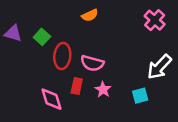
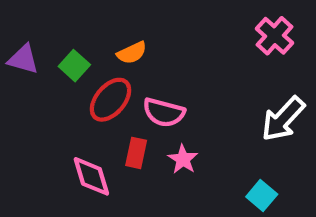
orange semicircle: (90, 15) -> (132, 53), moved
red ellipse: (62, 56) -> (111, 100), turned 35
cyan square: (140, 96) -> (262, 195), moved, turned -35

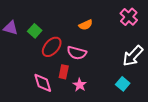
orange semicircle: (132, 53) -> (86, 25), moved
pink star: (183, 159) -> (80, 85), moved
cyan square: (262, 195) -> (123, 84), moved

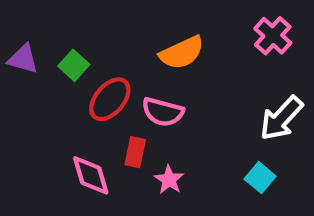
orange semicircle: (86, 25) -> (182, 53), size x1.5

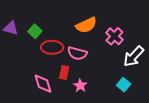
pink cross: (273, 36) -> (114, 36), moved
red ellipse: (110, 99) -> (52, 47), turned 50

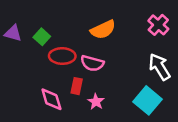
pink cross: (114, 36) -> (158, 25), moved
white arrow: (134, 56) -> (159, 67), turned 105
cyan square: (124, 85) -> (147, 100), size x1.6

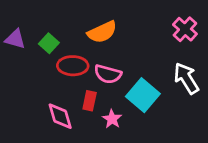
orange semicircle: (103, 30) -> (102, 32), moved
cyan square: (147, 100) -> (143, 95), moved

